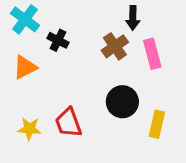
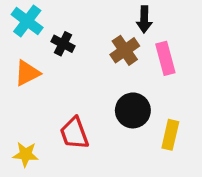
yellow star: (29, 129) -> (26, 154), moved

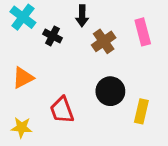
black arrow: (144, 19) -> (82, 16), moved
pink rectangle: (165, 58) -> (143, 32), moved
orange triangle: (27, 73) -> (23, 78), moved

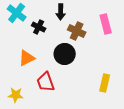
brown cross: (104, 41) -> (77, 31), turned -30
orange triangle: (23, 78) -> (27, 58), moved
black circle: (110, 91) -> (65, 54), moved

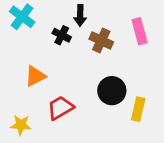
black cross: (39, 27) -> (62, 35), moved
black circle: (65, 54) -> (112, 91), moved
red trapezoid: (46, 82) -> (60, 108), turned 80

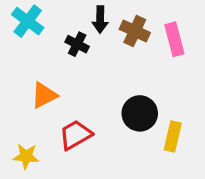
brown cross: (101, 40) -> (135, 31), moved

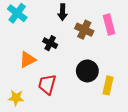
brown cross: (135, 31) -> (84, 30), moved
black cross: (77, 44) -> (50, 43), moved
red trapezoid: (75, 135) -> (47, 84), turned -45

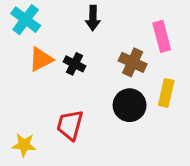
brown cross: (84, 30) -> (133, 62), moved
orange triangle: (27, 60) -> (41, 59), moved
yellow rectangle: (108, 85) -> (166, 93), moved

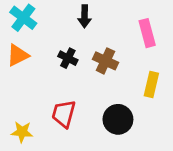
orange triangle: (41, 59) -> (18, 55), moved
brown cross: (133, 62) -> (105, 61), moved
black circle: (130, 105) -> (118, 119), moved

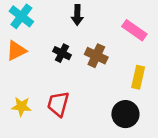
pink rectangle: (147, 33) -> (134, 30), turned -40
black circle: (118, 119) -> (125, 114), moved
yellow star: (22, 132) -> (21, 106), moved

